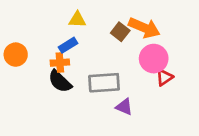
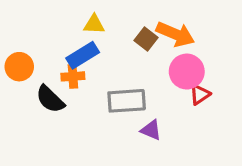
blue rectangle: (68, 45) -> (83, 55), size x1.4
black semicircle: (60, 81) -> (50, 99), moved

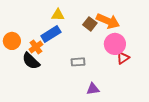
orange cross: (73, 76) -> (36, 47), moved, turned -32
gray rectangle: (127, 101) -> (78, 62), size x0.6
purple triangle: (151, 130) -> (93, 89), moved, turned -32

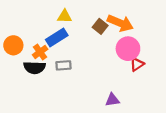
black semicircle: (31, 61) -> (34, 68), turned -42
gray rectangle: (78, 62) -> (63, 65), moved
purple triangle: (93, 89) -> (112, 100), moved

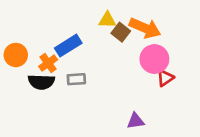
yellow triangle: (65, 16) -> (107, 20), moved

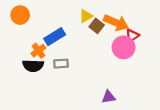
yellow triangle: (107, 20) -> (86, 16), turned -32
orange circle: (16, 55) -> (20, 15), moved
red triangle: (165, 78) -> (132, 36), moved

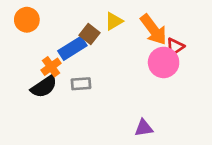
orange arrow: (116, 23) -> (154, 30), turned 30
brown square: (97, 26) -> (90, 34), moved
black semicircle: (33, 66) -> (44, 87), turned -36

